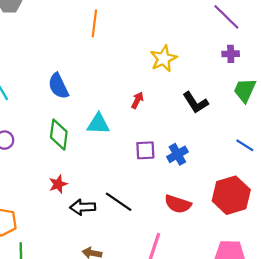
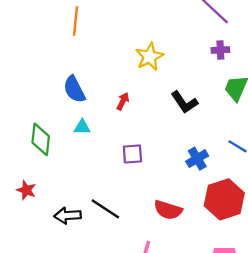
blue semicircle: (58, 86) -> (74, 89), moved
cyan triangle: (98, 124) -> (82, 127), size x0.7
blue cross: (177, 154) -> (197, 159), moved
red star: (58, 184) -> (26, 190), moved, turned -30

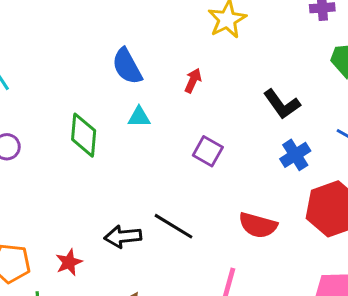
black L-shape: (184, 102) -> (282, 104), moved
purple square: (132, 154) -> (208, 151), turned 35
red star: (26, 190) -> (69, 262), moved, turned 30

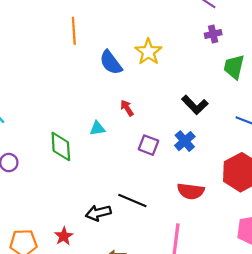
blue semicircle: (127, 66) -> (111, 63), moved
red arrow: (193, 81) -> (127, 108), moved, turned -49
blue cross: (295, 155) -> (185, 141), moved

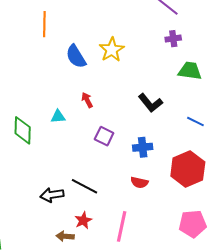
green trapezoid: (234, 67) -> (190, 71), turned 80
blue cross: (185, 141) -> (143, 147), moved, turned 30
red semicircle: (191, 191) -> (139, 182), size x0.7
red star: (64, 236) -> (83, 220), moved

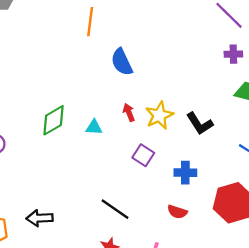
yellow star: (112, 50) -> (159, 115), moved
green diamond: (23, 130) -> (54, 120), moved, turned 52
black arrow: (52, 195) -> (40, 218), moved

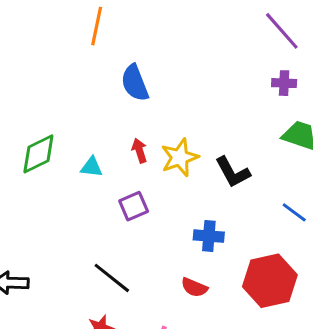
purple square: (143, 155) -> (134, 206), moved, turned 30

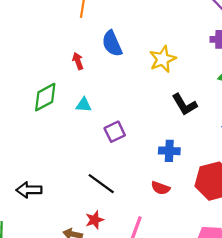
red arrow: (139, 151) -> (78, 61), moved
yellow star: (180, 157) -> (163, 59), moved

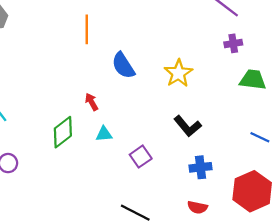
red arrow: (78, 61) -> (92, 102), moved
black L-shape: (184, 105) -> (188, 126), moved

